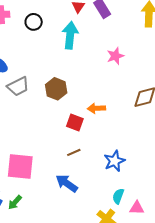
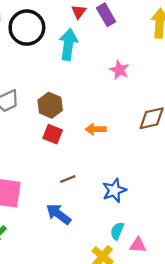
black circle: (34, 22) -> (27, 28), size x1.8
pink star: (115, 56) -> (119, 70), turned -30
red square: (75, 123) -> (53, 134), moved

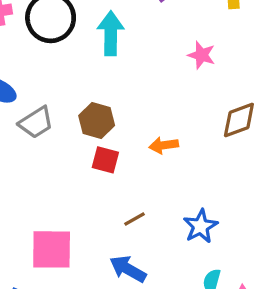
pink star: (119, 70) -> (202, 55), moved

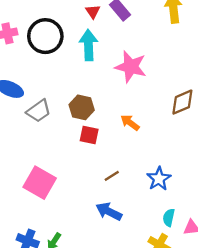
pink star: (202, 55) -> (131, 67), moved, size x1.6
orange arrow: (164, 145) -> (130, 123), turned 48
pink square: (52, 249) -> (40, 183), moved, turned 32

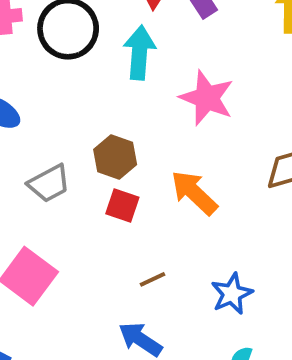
gray trapezoid: (39, 111) -> (49, 183), moved
orange arrow: (130, 123) -> (194, 193), size x1.5

